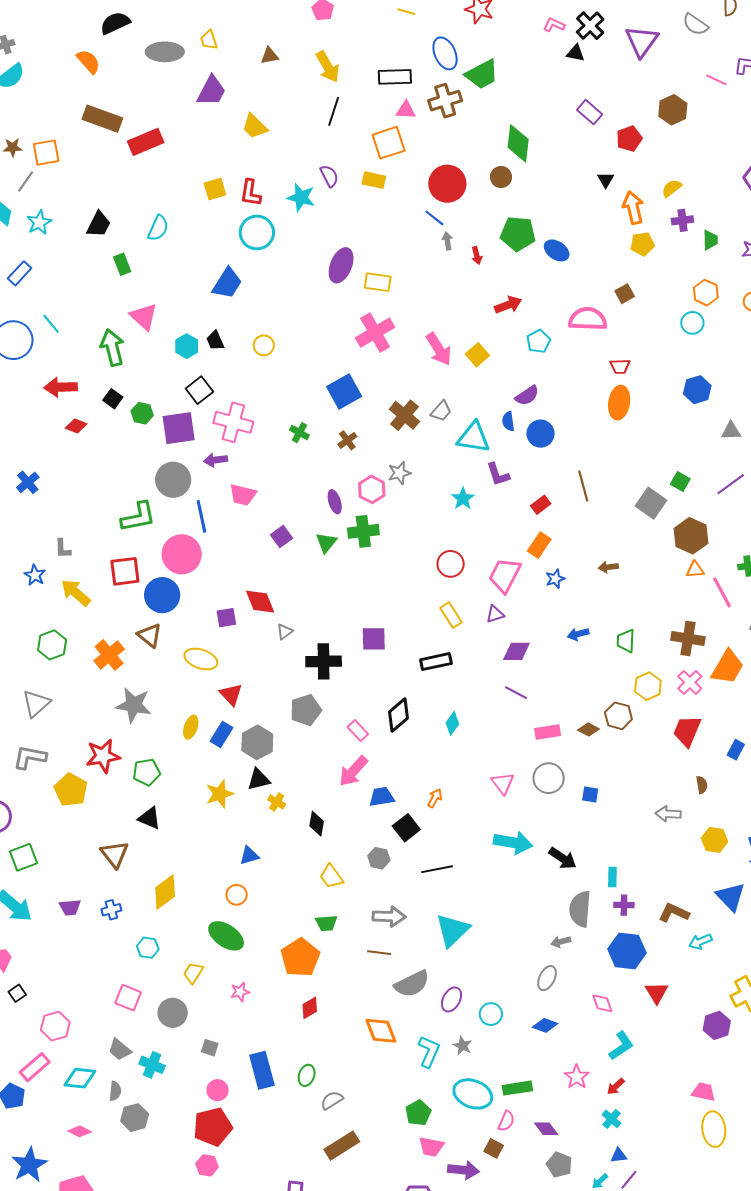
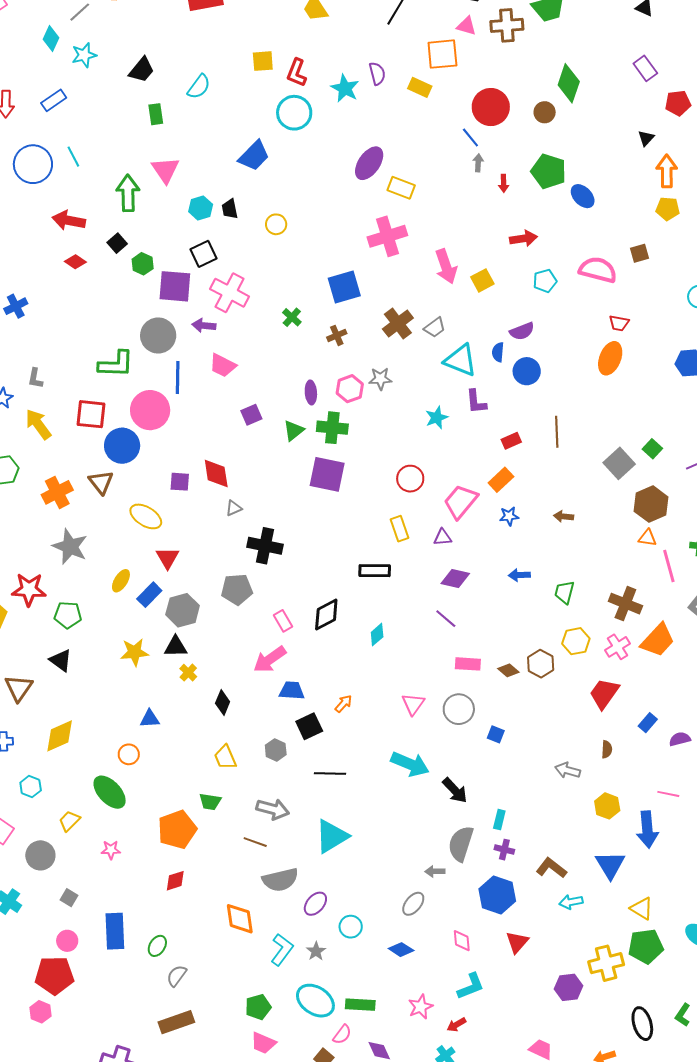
purple square: (374, 639) -> (327, 474), moved, size x1.4
gray semicircle: (332, 1100) -> (177, 976), turned -35

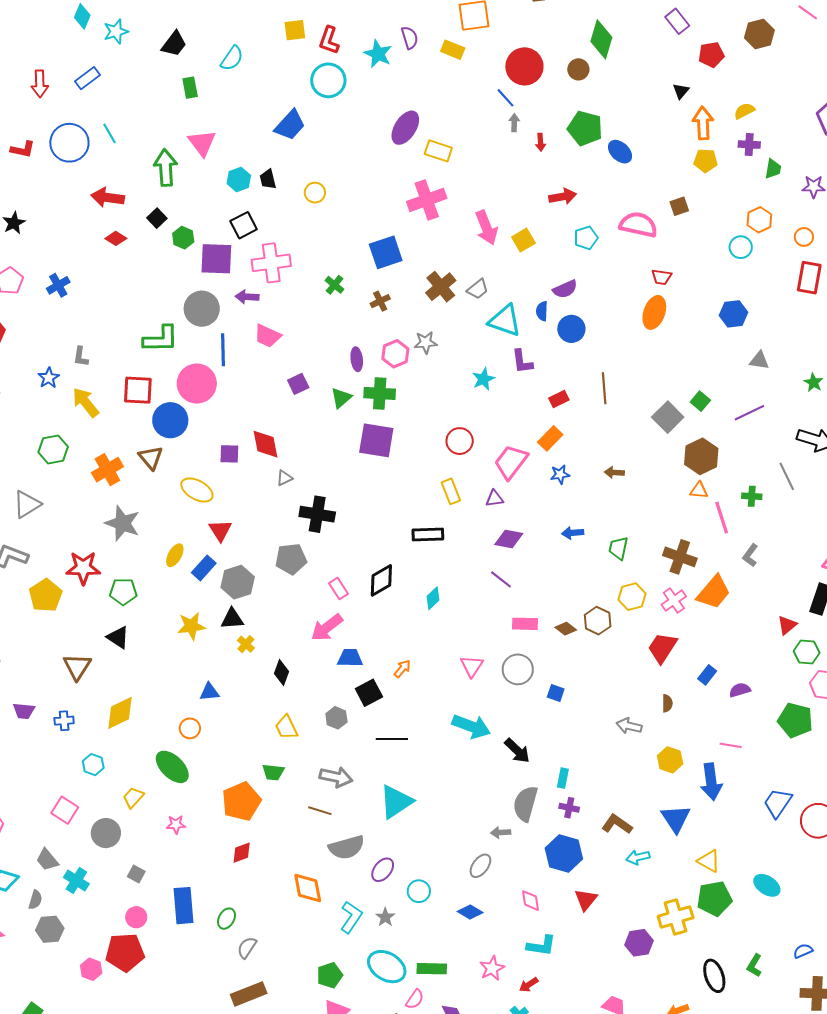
pink cross: (230, 293) -> (271, 263), turned -33
cyan L-shape: (471, 986) -> (541, 946), turned 32
pink hexagon: (40, 1012) -> (91, 969), moved

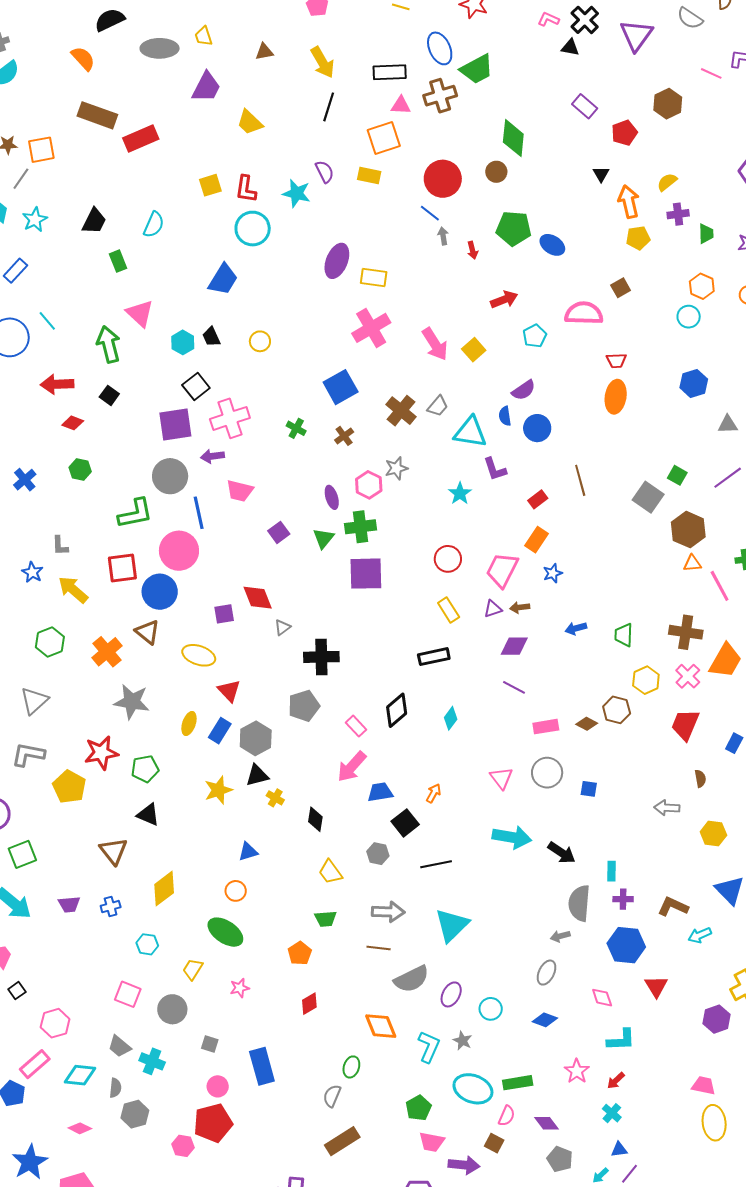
green hexagon: (183, 238) -> (80, 469), moved
brown arrow: (614, 472) -> (520, 607), moved
orange pentagon: (241, 801) -> (300, 953), size x0.6
green ellipse: (226, 919) -> (351, 1067), moved

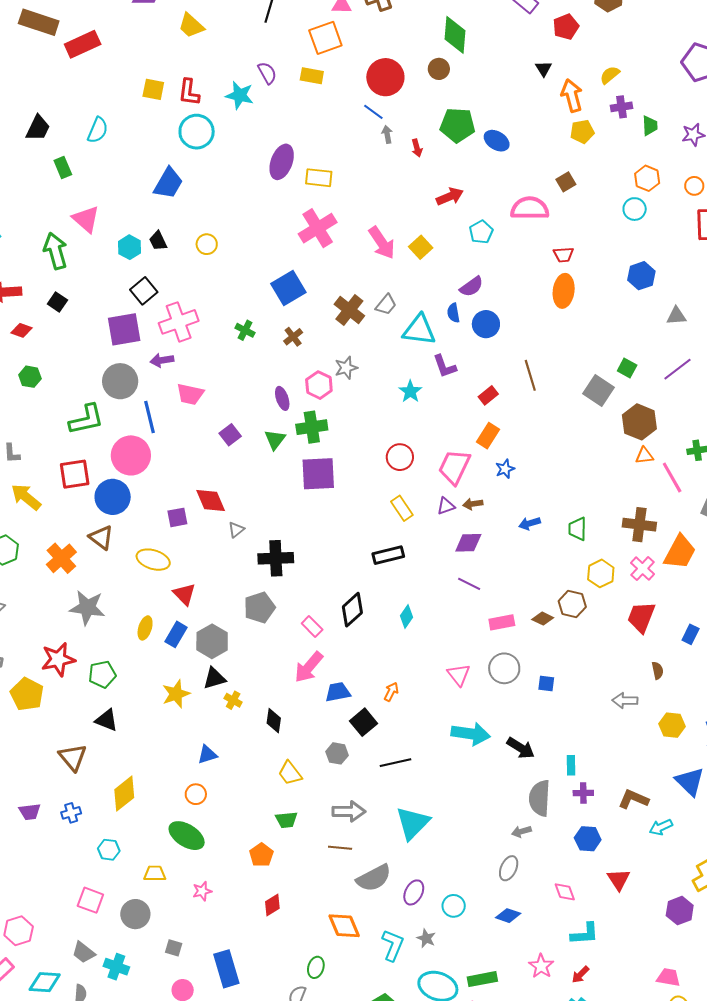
yellow square: (210, 185) -> (153, 89), turned 30
blue hexagon: (626, 945) -> (588, 839), size x0.7
yellow trapezoid: (193, 969) -> (155, 874), turned 60

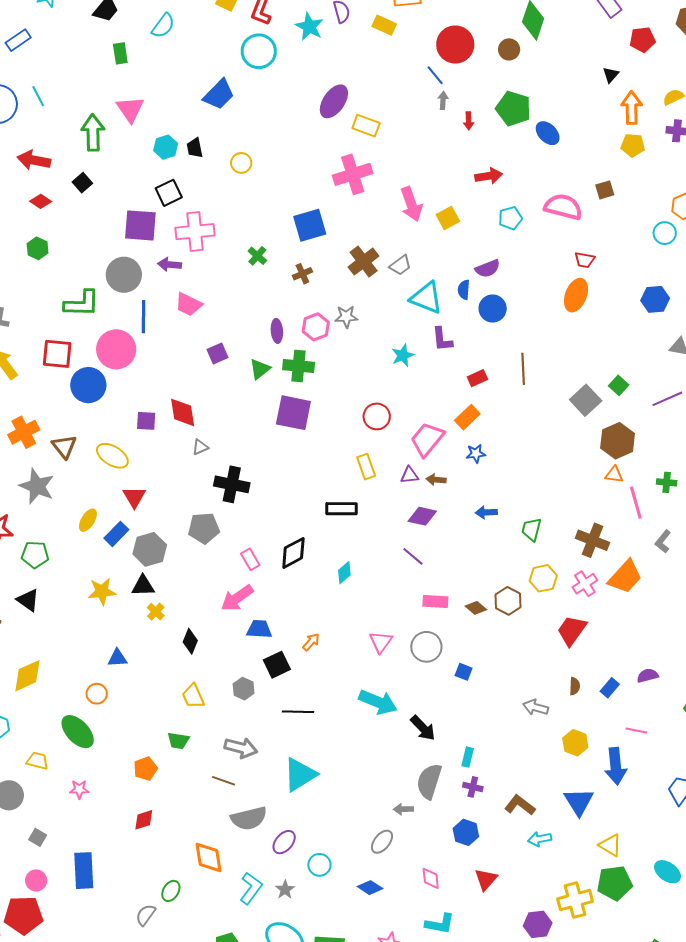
brown triangle: (101, 537) -> (64, 446), moved
blue rectangle: (691, 634) -> (610, 688), moved

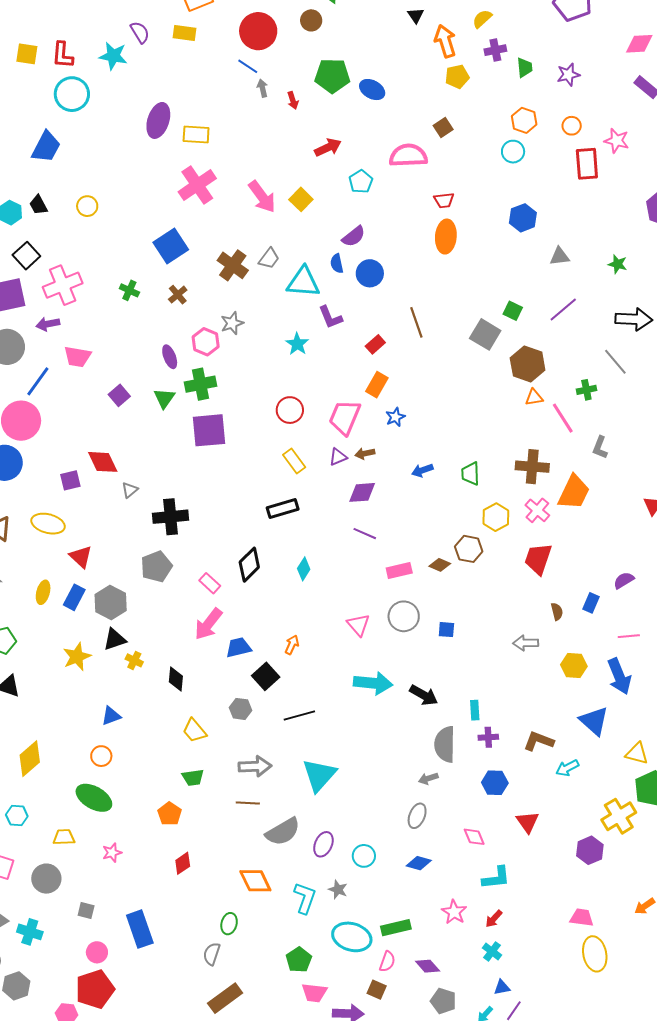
blue line: (144, 317) -> (38, 381), turned 52

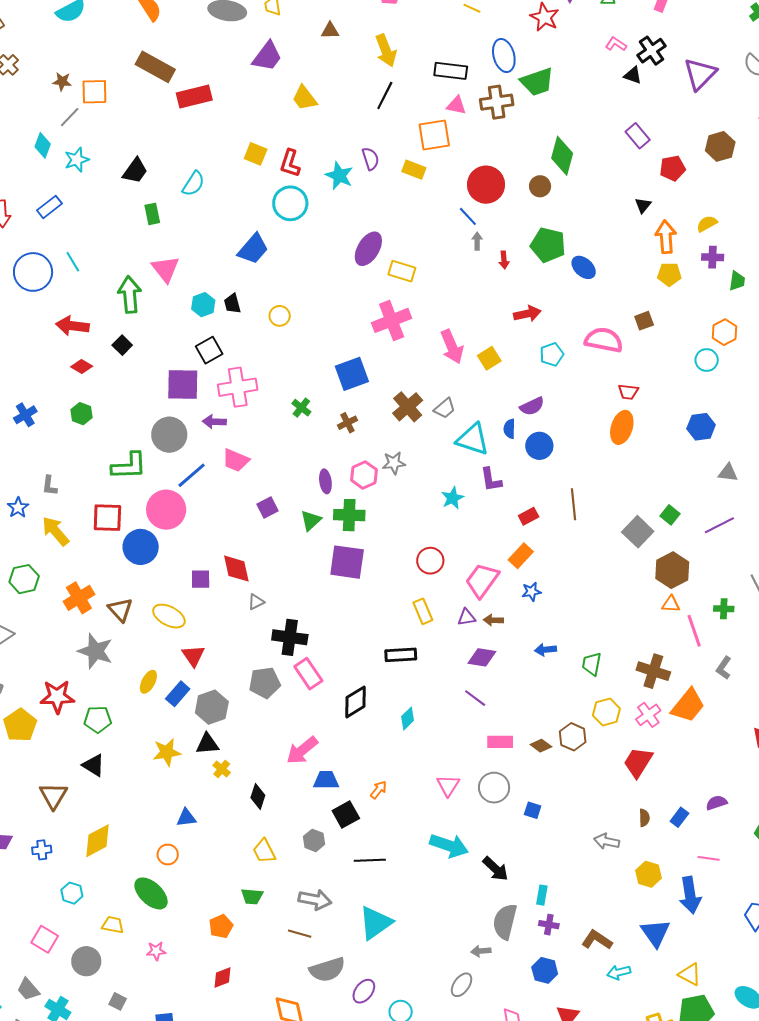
pink rectangle: (210, 583) -> (308, 674), moved, size x1.4

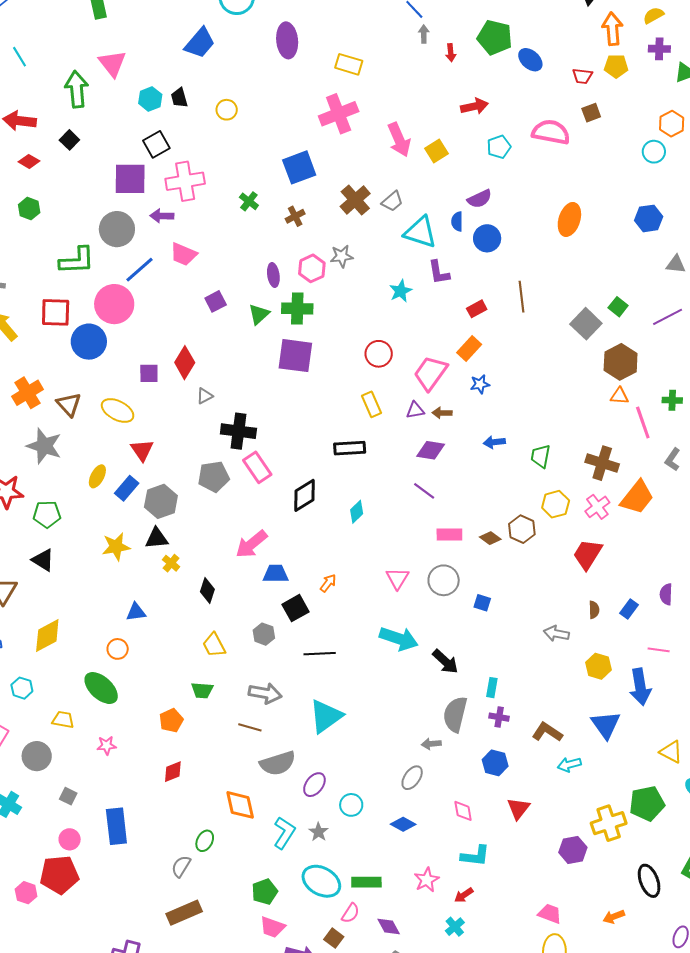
purple ellipse: (368, 249) -> (287, 40), moved, turned -36
red trapezoid: (628, 392) -> (582, 76), moved
red diamond: (236, 569) -> (185, 363), turned 44
purple semicircle: (716, 803) -> (666, 594), turned -70
yellow triangle: (690, 974) -> (671, 752), moved

